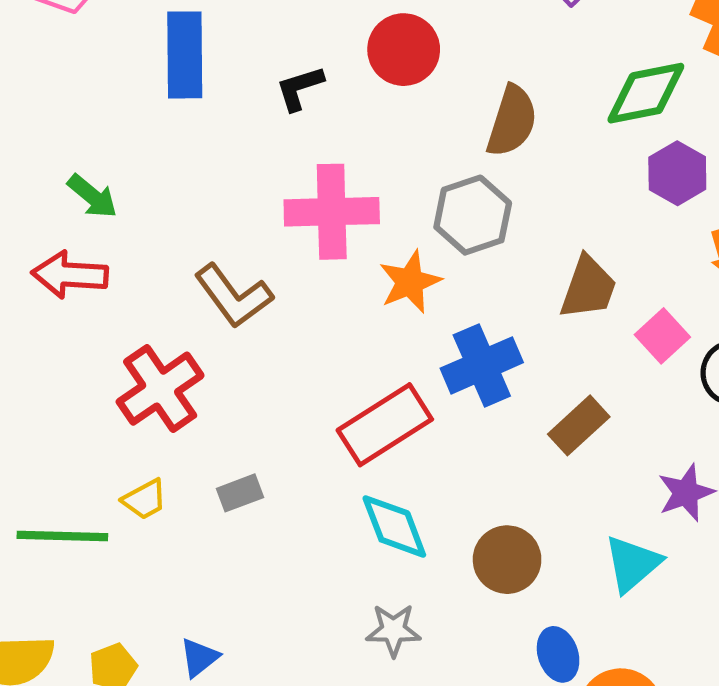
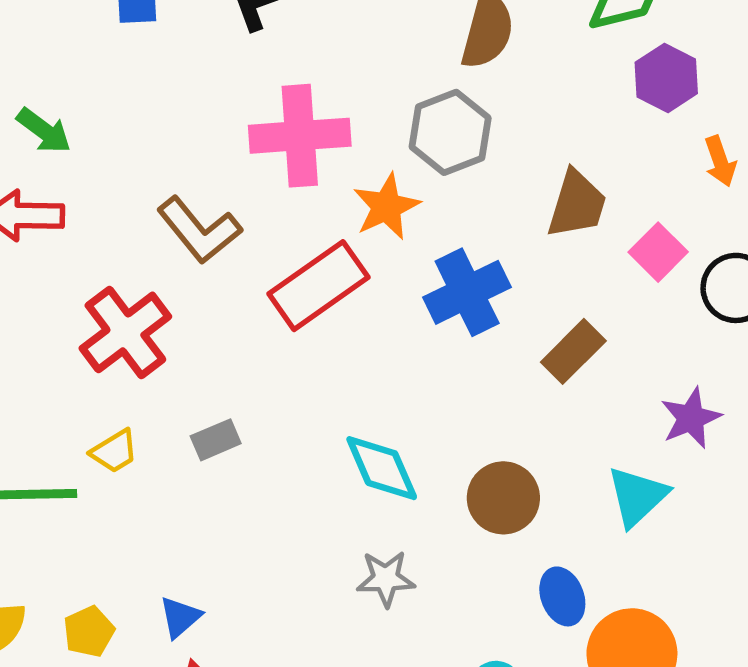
red rectangle: (385, 425) -> (319, 286), moved

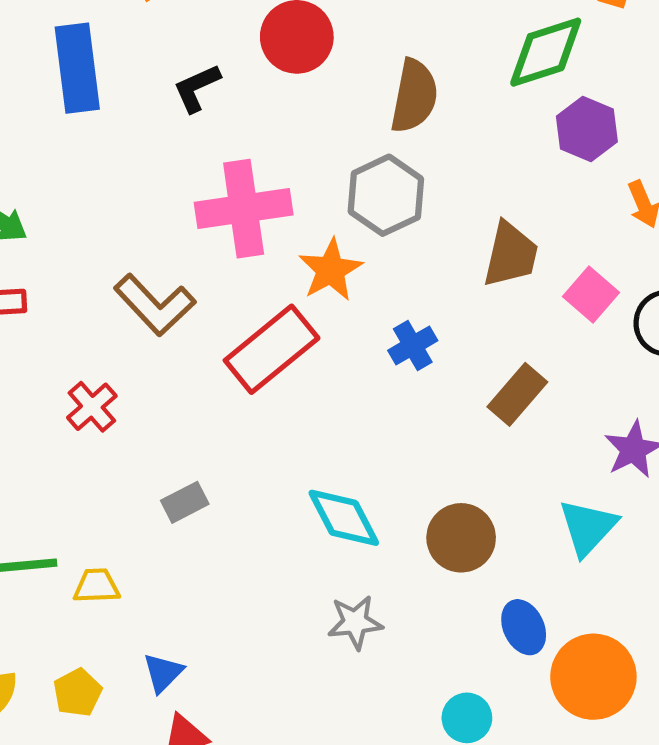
blue cross: (467, 292) -> (413, 346), size x0.6
red cross: (125, 332) -> (92, 407), size x0.6
yellow trapezoid: (114, 451) -> (97, 586), moved, turned -147

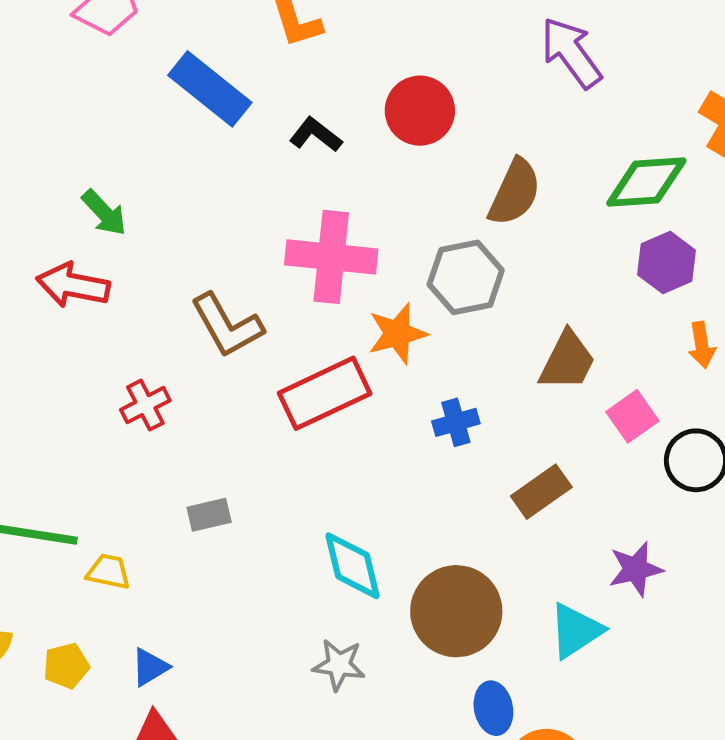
blue rectangle: (77, 68) -> (210, 89), turned -58
black L-shape: (197, 88) -> (316, 135), turned 48
brown circle: (461, 538) -> (456, 611), size x1.4

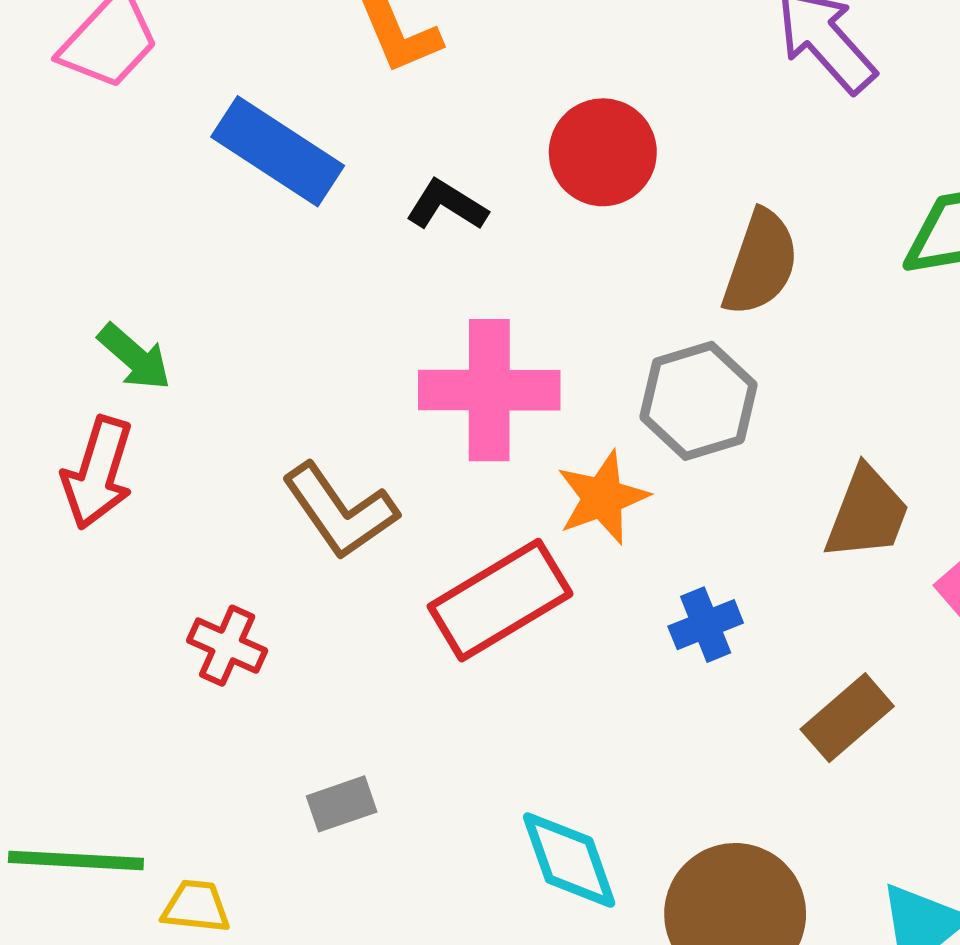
red arrow: (73, 285) -> (98, 473), turned -78
red cross: (145, 405) -> (227, 646), turned -33

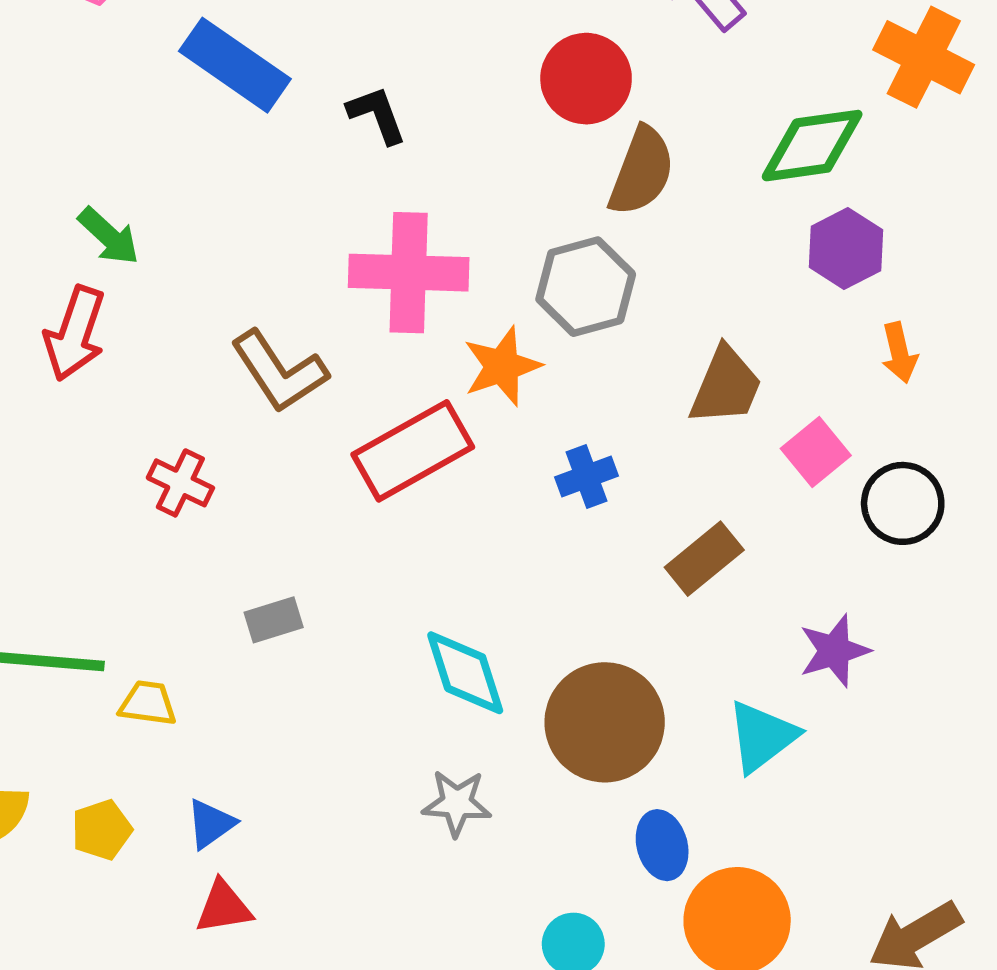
red circle: (603, 152) -> (586, 79), moved
black L-shape: (447, 205) -> (377, 115), turned 36

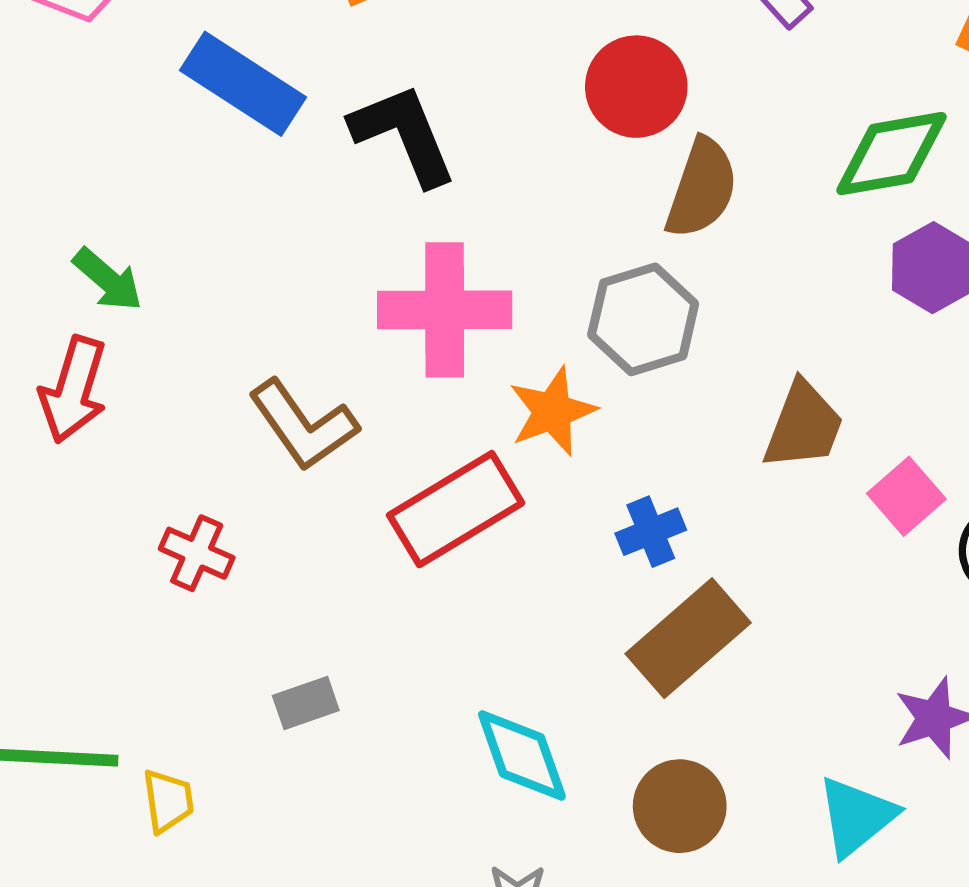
black L-shape: (377, 115) -> (404, 134), size x1.6
brown rectangle: (704, 559) -> (688, 638), moved, size x1.4
yellow trapezoid: (148, 703) -> (168, 801), turned 76
brown circle: (605, 722) -> (680, 806), size x0.7

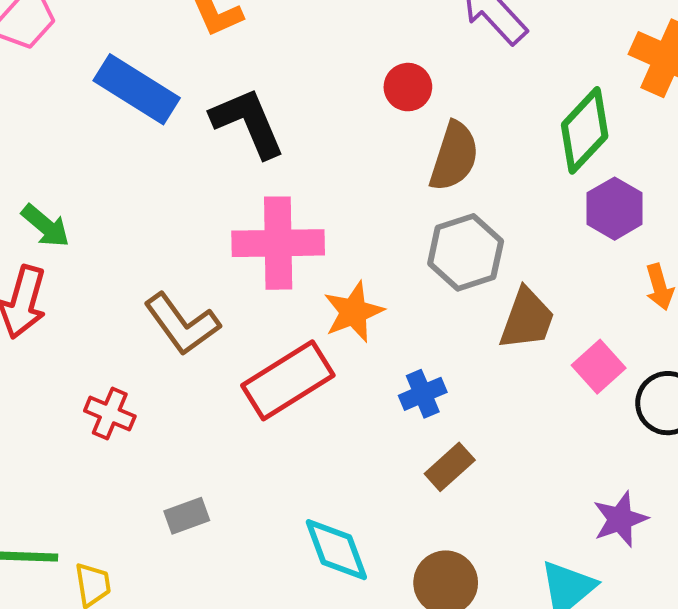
red circle: (636, 87) -> (408, 87), size x0.7
green diamond: (891, 154) -> (585, 130), turned -36
gray hexagon: (643, 319) -> (466, 252), moved
brown rectangle: (688, 638) -> (450, 467), size x0.6

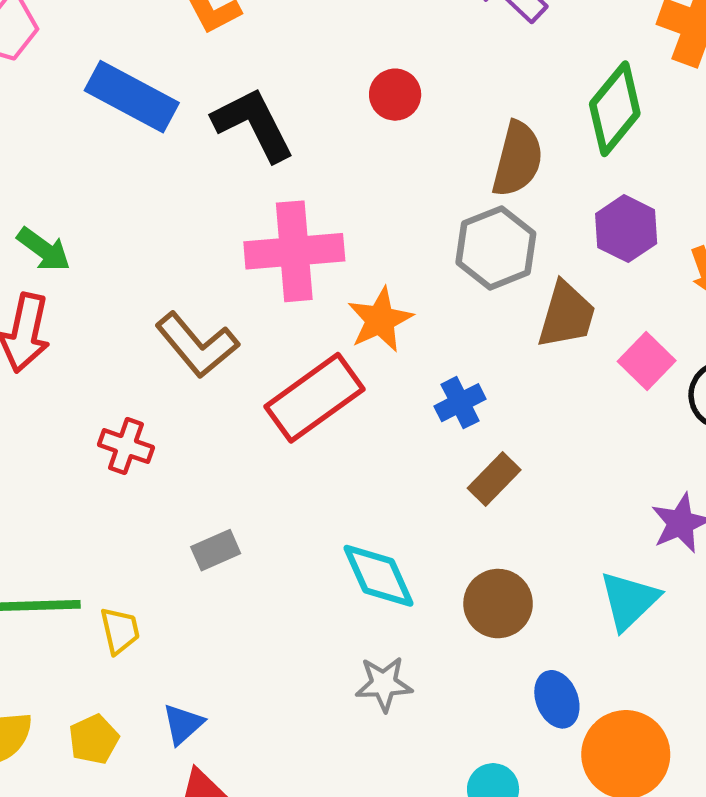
red circle: (408, 87) -> (395, 95), moved
brown semicircle: (454, 156) -> (518, 159), moved
purple hexagon: (615, 209) -> (626, 229), moved

